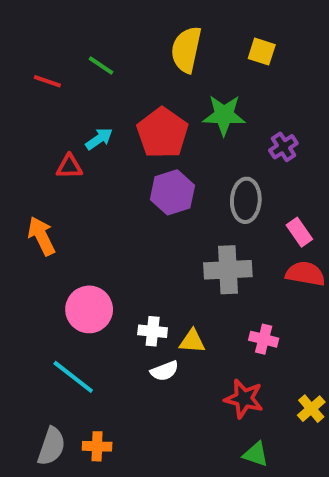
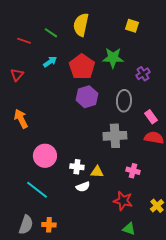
yellow semicircle: (186, 50) -> (81, 25), moved
cyan arrow: (99, 139) -> (50, 62), moved
red triangle: (69, 167) -> (17, 75), moved, turned -48

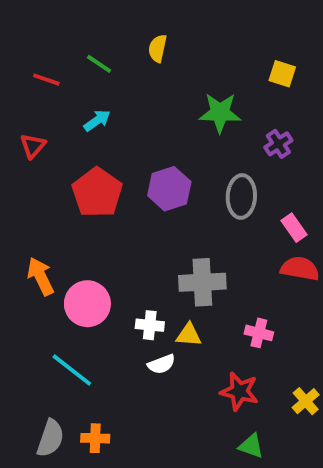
yellow semicircle: (81, 25) -> (158, 48), size x0.6
yellow square: (132, 26) -> (282, 74), moved
red pentagon: (82, 67) -> (97, 193), moved
orange arrow: (21, 119) -> (41, 276), moved
gray cross: (115, 136) -> (202, 282), moved

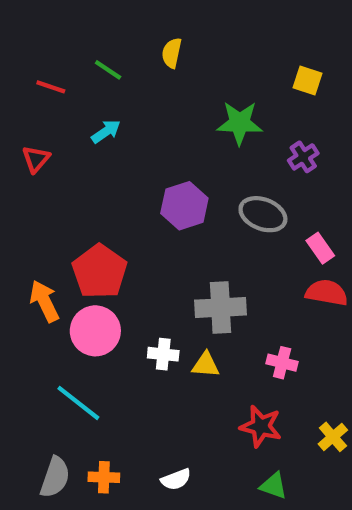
red pentagon: (97, 193) -> (100, 271), moved
gray ellipse: (241, 196) -> (263, 214), turned -72
white semicircle: (161, 364) -> (176, 479), moved

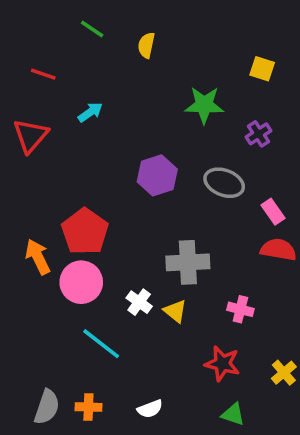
green line: (108, 70) -> (92, 29), moved
red triangle: (36, 159) -> (31, 136), size x1.5
white cross: (163, 354) -> (139, 302), turned 30
yellow triangle: (206, 365) -> (175, 311), turned 35
cyan line: (78, 403) -> (101, 344), moved

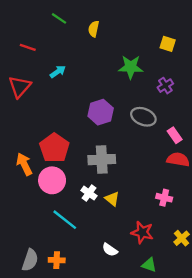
gray cross: (188, 262) -> (102, 160), moved
pink cross: (240, 309) -> (164, 198), moved
white semicircle: (150, 409) -> (110, 250), moved, turned 56

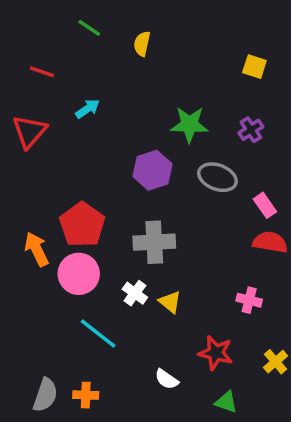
green star: (131, 67) -> (189, 125), moved

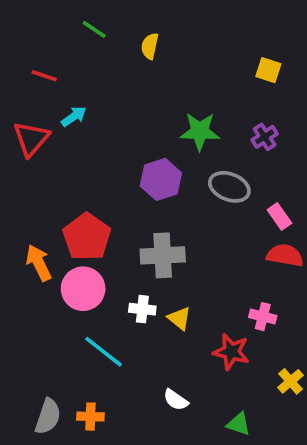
cyan arrow: (87, 109) -> (74, 116), moved
white cross: (135, 293) -> (142, 309), turned -30
red star: (216, 353) -> (231, 352), moved

